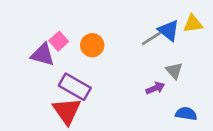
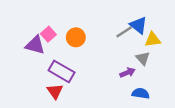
yellow triangle: (193, 24) -> (153, 40), moved
red triangle: (67, 111) -> (55, 91), size x0.7
blue semicircle: (186, 114) -> (141, 93), moved

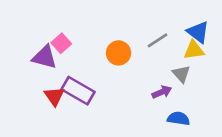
blue triangle: (138, 25) -> (198, 32), moved
orange circle: (76, 37) -> (118, 53), moved
red triangle: (55, 91) -> (54, 96), moved

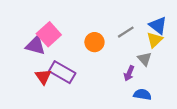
pink square: (61, 43) -> (49, 34), size x1.5
yellow triangle: (194, 50) -> (155, 40), turned -36
purple arrow: (162, 92) -> (129, 73), turned 136

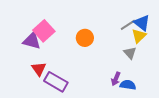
gray line: (126, 32) -> (128, 25), moved
purple rectangle: (62, 72) -> (56, 82), moved
purple arrow: (129, 73) -> (116, 79), moved

